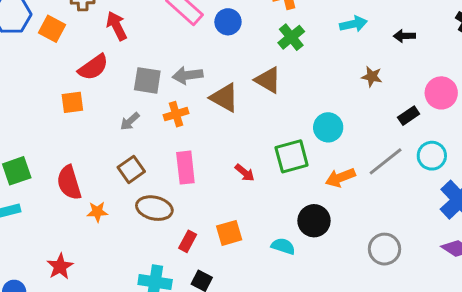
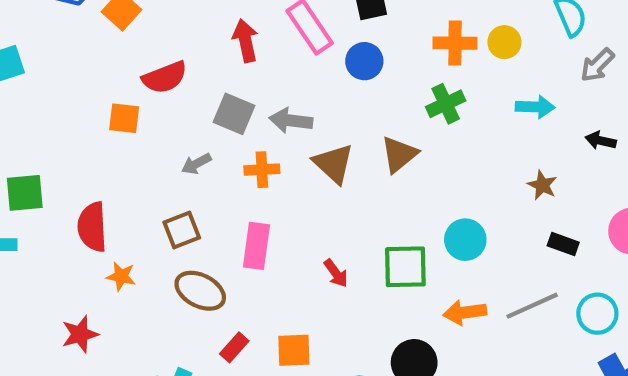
red arrow: (117, 26) -> (245, 41), moved
brown triangle: (268, 80) -> (399, 154), turned 36
black rectangle: (409, 116) -> (563, 244), moved, turned 40
red star: (60, 266) -> (80, 334), moved

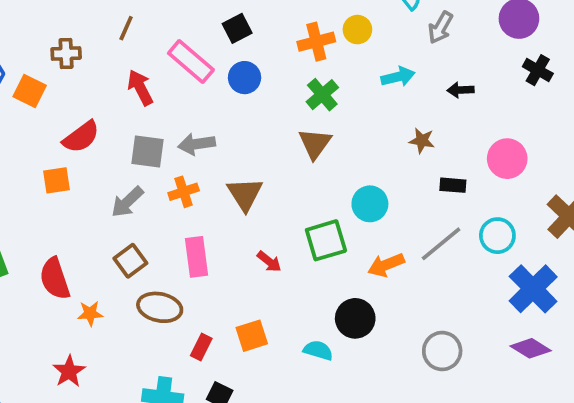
brown triangle: (399, 154) -> (315, 144), moved
gray arrow: (196, 164) -> (127, 202), size x1.4
brown triangle: (333, 164) -> (245, 194), moved, turned 30

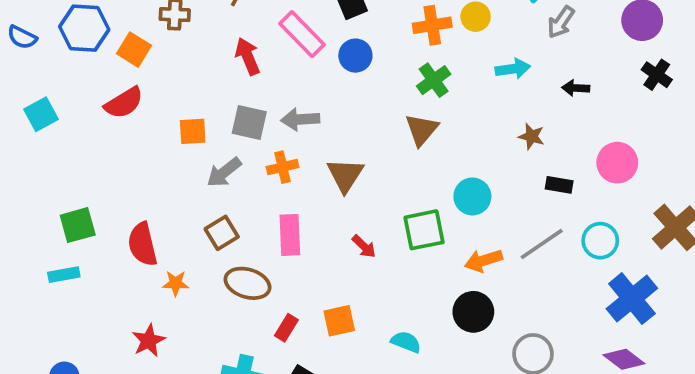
red semicircle: (81, 137) -> (124, 103), moved
orange square: (56, 180) -> (193, 131), moved
black circle: (355, 318) -> (473, 312), moved

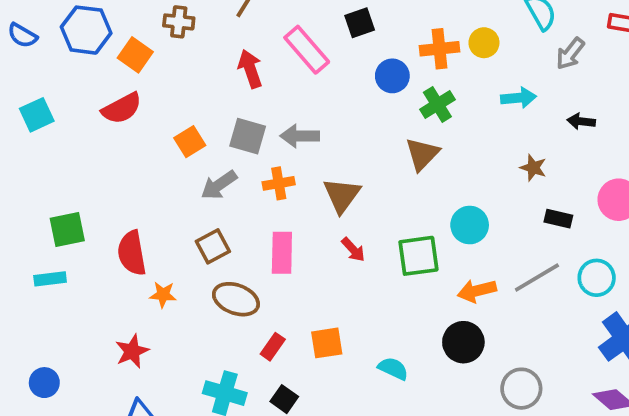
blue circle: (355, 56) -> (392, 76), moved
orange square: (193, 131) -> (190, 142), turned -32
red arrow: (364, 246) -> (353, 250), moved

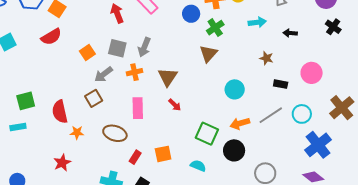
gray arrow: (300, 136) -> (144, 47), turned -66
brown square: (213, 246) -> (94, 98), moved
green square: (418, 256) -> (207, 134), moved, turned 35

